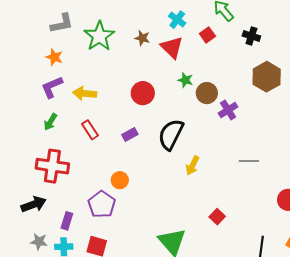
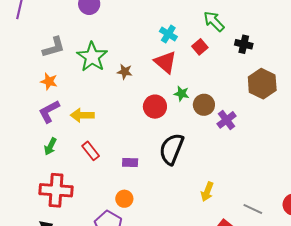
brown star: (142, 38) -> (125, 72), moved
red circle: (143, 93) -> (155, 107), moved
purple rectangle: (130, 135) -> (130, 163), moved, turned 35
gray line: (249, 161) -> (253, 209), moved, turned 30
yellow arrow: (193, 165) -> (207, 192), moved

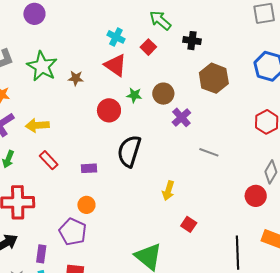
brown circle: (204, 105) -> (163, 94), moved
gray line: (253, 209) -> (209, 152), moved

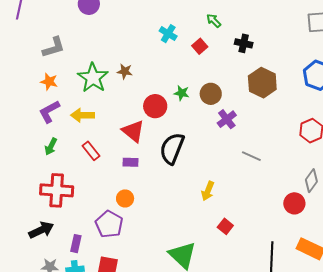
green arrow: (160, 20) -> (214, 21), size x0.7
red triangle: (115, 65) -> (133, 131), moved
green star: (42, 66) -> (93, 78), moved

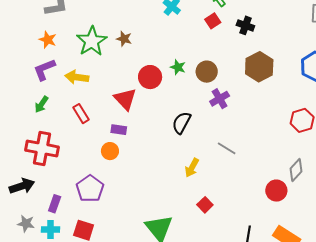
red square: (200, 46) -> (213, 21), moved
black semicircle: (172, 148) -> (181, 123), moved, size x0.7
gray line: (251, 156) -> (227, 148), moved
orange circle: (125, 198) -> (110, 151), moved

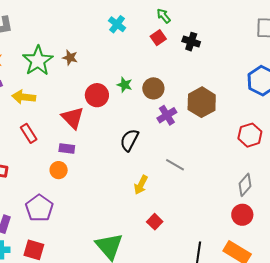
brown hexagon: (259, 67) -> (202, 102), moved
red circle: (276, 191) -> (242, 215), moved

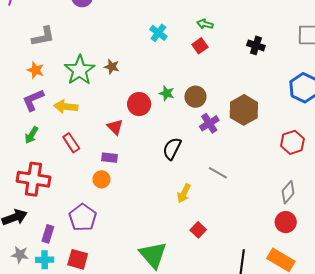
green arrow: (164, 16) -> (205, 24), turned -35
black cross: (191, 42) -> (256, 45), moved
red triangle: (73, 118) -> (115, 127), size x0.7

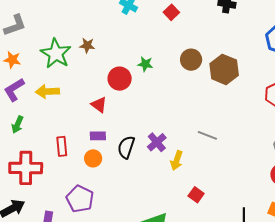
brown circle: (195, 97) -> (191, 60), moved
purple cross: (209, 123) -> (157, 142), moved
red rectangle: (71, 143) -> (62, 146), moved, turned 36
black semicircle: (172, 149) -> (126, 147), moved

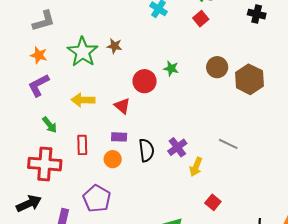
yellow arrow: (47, 92) -> (83, 100), moved
green arrow: (17, 125) -> (50, 125), moved, turned -66
black semicircle: (126, 147) -> (146, 150), turned 150

